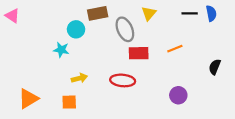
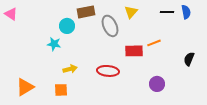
red rectangle: (139, 53) -> (134, 51), moved

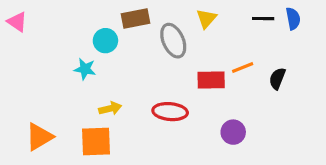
black semicircle: (189, 59) -> (277, 78), moved
purple circle: (157, 84) -> (233, 132), moved
orange square: (61, 90) -> (96, 142), size x1.5

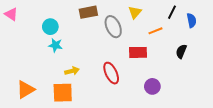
black line: (263, 19) -> (172, 12), turned -64
blue semicircle: (293, 19) -> (192, 20), moved
cyan circle: (105, 41) -> (50, 27), moved
orange line: (243, 67) -> (155, 31), moved
red ellipse: (170, 112) -> (111, 73), turned 60

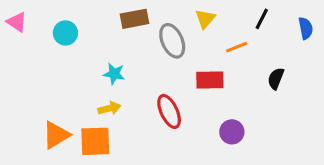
blue semicircle: (192, 20) -> (306, 28), moved
cyan circle: (50, 27) -> (65, 33), moved
cyan star: (55, 45) -> (114, 74), moved
orange triangle: (26, 90) -> (56, 135), moved

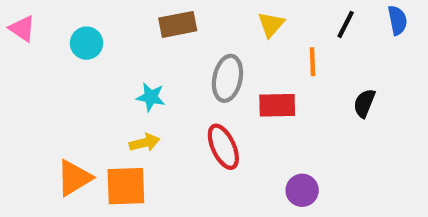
blue semicircle: (306, 28) -> (397, 20), moved
gray ellipse: (172, 41) -> (227, 78), moved, turned 36
orange line: (237, 47) -> (312, 62), turned -70
purple circle: (232, 132) -> (302, 190), moved

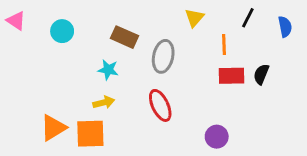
blue semicircle: (397, 20) -> (285, 27), moved
brown rectangle: (178, 24) -> (125, 37), moved, turned 35
red rectangle: (277, 105) -> (232, 76), moved

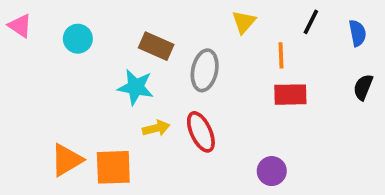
cyan star: (108, 70) -> (136, 87), size x1.4
black semicircle: (261, 74) -> (363, 87), moved
yellow arrow: (104, 102) -> (156, 128), moved

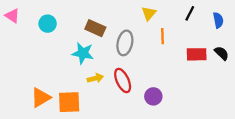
orange line: (281, 55) -> (162, 36), moved
black semicircle: (363, 87) -> (222, 53), turned 112
red rectangle: (290, 95) -> (197, 54), moved
purple circle: (272, 171) -> (153, 96), moved

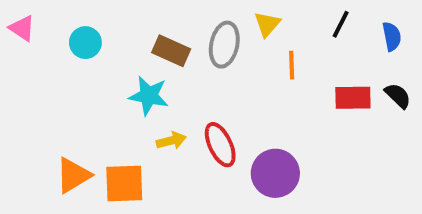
gray ellipse: (125, 43) -> (224, 45), moved
purple circle: (153, 96) -> (275, 173), size x1.5

